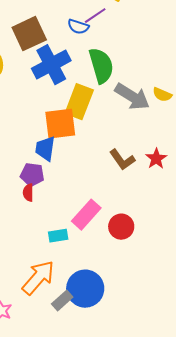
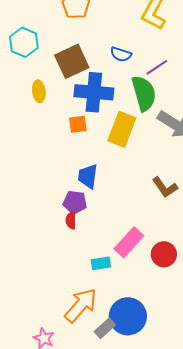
purple line: (95, 16) -> (157, 67), moved
blue cross: (51, 65) -> (94, 92), turned 33
orange square: (60, 124) -> (78, 124), moved, size x0.6

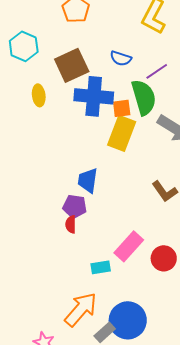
orange square: (78, 124) -> (122, 108), moved

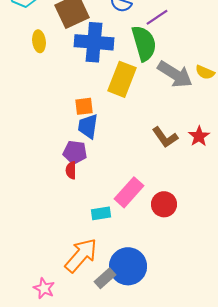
orange square: (122, 108) -> (84, 106), moved

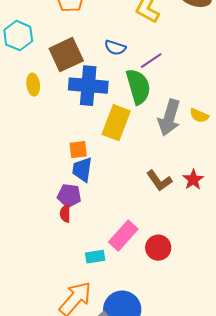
gray arrow: (175, 74) -> (169, 118), turned 75

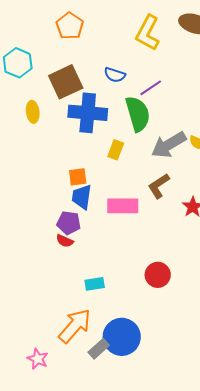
gray arrow: (169, 118) -> (169, 145), turned 42
yellow rectangle: (116, 123) -> (116, 150), size x0.6
brown L-shape: (159, 181) -> (159, 186), moved, turned 92
red semicircle: (65, 214) -> (65, 241), turned -66
pink rectangle: (123, 236) -> (123, 206), moved, turned 48

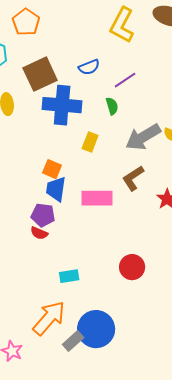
orange pentagon: (70, 26) -> (26, 22), moved
blue semicircle: (115, 75) -> (89, 67), turned -40
green semicircle: (138, 114) -> (112, 106), size x0.5
orange square: (78, 177) -> (52, 169), turned 30

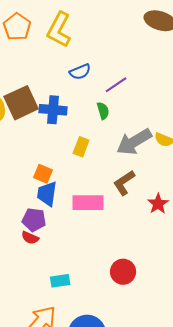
yellow L-shape: (122, 25) -> (59, 30), moved
brown square: (40, 74) -> (21, 103), moved
blue cross: (62, 105) -> (53, 110), size x0.7

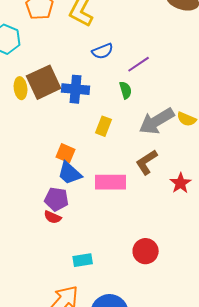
blue trapezoid: (47, 194) -> (70, 173), turned -56

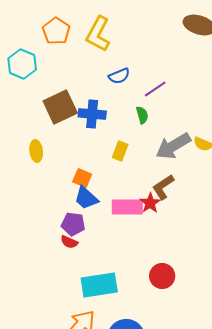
yellow ellipse: (21, 88) -> (36, 151), moved
red star: (181, 183) -> (150, 203), moved
cyan rectangle: (83, 260) -> (99, 285), size x1.8

